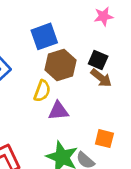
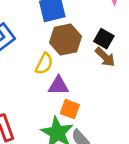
orange square: (104, 139) -> (70, 109), moved

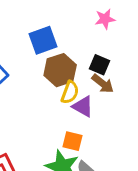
yellow semicircle: (44, 64) -> (70, 92), moved
purple triangle: (58, 86) -> (83, 106), moved, turned 35

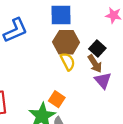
yellow semicircle: (70, 92) -> (68, 62), turned -66
purple triangle: (83, 106) -> (103, 80), moved

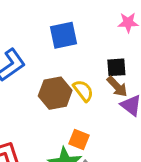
brown hexagon: (66, 42) -> (55, 93), moved
black square: (97, 48) -> (116, 67), turned -35

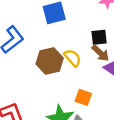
orange square: (79, 140) -> (83, 97), moved

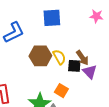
black square: (99, 37) -> (74, 66), moved

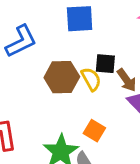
black square: (74, 66) -> (105, 64), moved

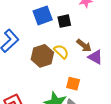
black square: (105, 64) -> (64, 21), moved

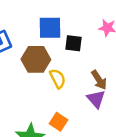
brown arrow: (84, 46) -> (99, 80), moved
brown hexagon: (42, 56) -> (36, 59), moved

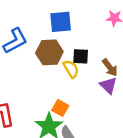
black square: (74, 43) -> (81, 56), moved
orange square: (59, 122) -> (60, 108), moved

